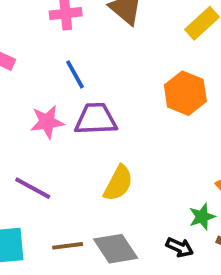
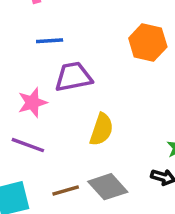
blue line: (75, 74) -> (50, 41), turned -56
pink star: (47, 122) -> (32, 103), moved

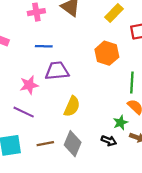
gray diamond: (108, 187) -> (73, 144), turned 60

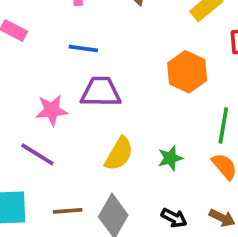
green star: (120, 123) -> (170, 158), moved

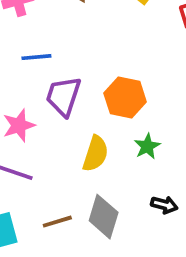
orange hexagon: (187, 72) -> (125, 97), moved
purple trapezoid: (101, 92) -> (63, 96), turned -60

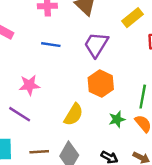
purple trapezoid: (63, 96) -> (96, 45), moved
green star: (147, 146) -> (117, 119), moved

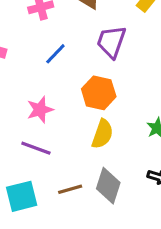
blue line: (51, 45) -> (55, 54), turned -42
orange hexagon: (101, 84) -> (99, 93), moved

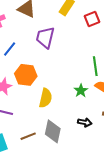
orange hexagon: (99, 93) -> (26, 75), moved

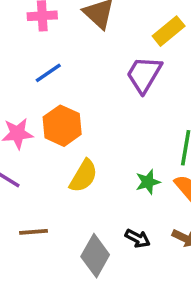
purple trapezoid: (45, 37) -> (144, 74), moved
gray diamond: (53, 131) -> (95, 256), moved

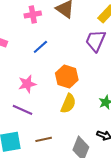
orange hexagon: (62, 126) -> (67, 76), moved

